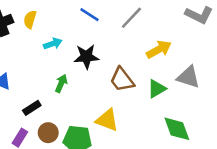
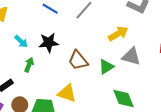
cyan arrow: (53, 44) -> (21, 41), moved, turned 64
yellow arrow: (159, 49) -> (118, 34), moved

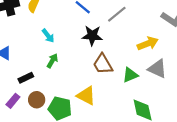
black star: (49, 43) -> (92, 36), moved

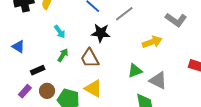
brown trapezoid: (103, 64) -> (90, 58), moved
gray triangle: (157, 69) -> (158, 81), moved

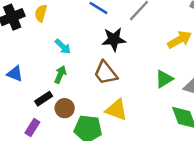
green arrow: (63, 55) -> (60, 75), moved
brown circle: (47, 91) -> (65, 108), moved

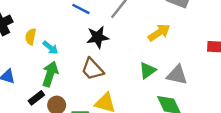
yellow semicircle: (41, 13) -> (31, 37), moved
green arrow: (60, 75) -> (50, 74), size x1.5

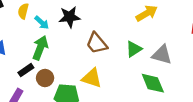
black star: (98, 37) -> (70, 17), moved
brown trapezoid: (92, 69) -> (97, 43), moved

